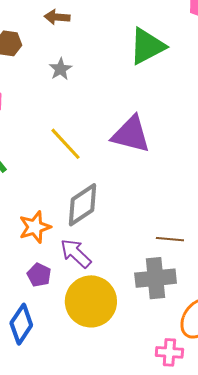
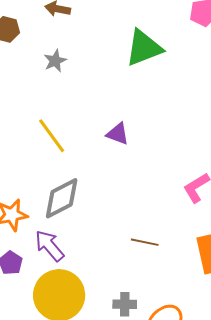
purple triangle: (131, 134) -> (118, 134), size x0.6
gray cross: (156, 278) -> (125, 304), moved, size x0.6

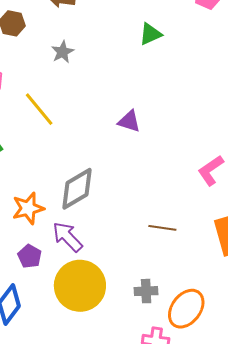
green triangle: (144, 48) -> (150, 34), size x0.6
yellow line: (52, 136) -> (39, 109), moved

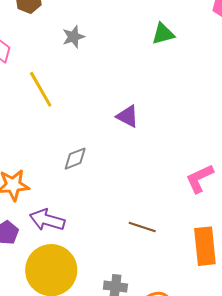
gray diamond: (77, 189) -> (75, 159), moved, size x0.6
purple arrow: (67, 237) -> (47, 220), turned -40

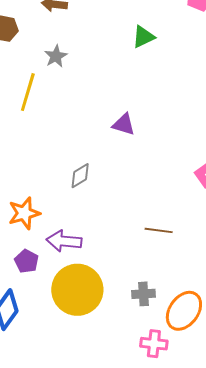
yellow line: (41, 89) -> (28, 92), moved, turned 57

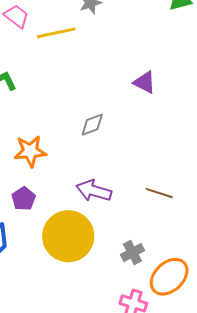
yellow line: (28, 92) -> (56, 33), turned 51
purple arrow: (64, 241) -> (94, 191), moved
gray cross: (143, 294) -> (132, 253), turned -35

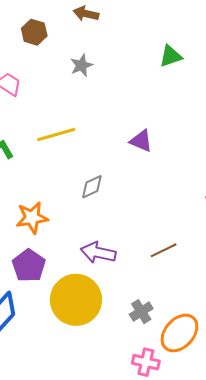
yellow line: (56, 33) -> (56, 134), moved
brown line: (159, 193) -> (164, 250), turned -40
purple pentagon: (24, 199) -> (29, 266), size x1.4

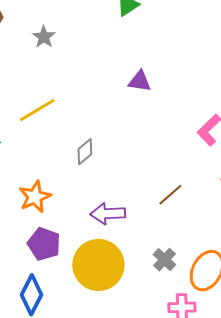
purple triangle: (141, 141) -> (140, 81), moved

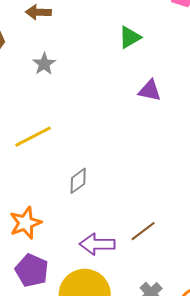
purple triangle: (140, 81) -> (150, 90), moved
brown line: (170, 195) -> (143, 231), moved

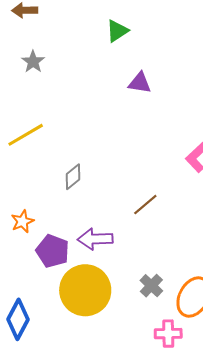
orange star: (25, 223) -> (22, 221), size x0.7
brown line: (143, 231) -> (145, 205), moved
purple pentagon: (32, 270) -> (53, 251), moved

